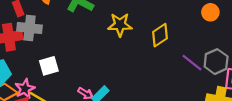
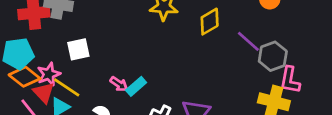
purple line: (192, 63) -> (248, 41), moved

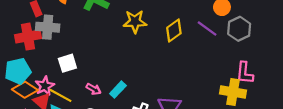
purple line: (248, 41) -> (207, 29), moved
gray hexagon: (273, 56) -> (239, 29), moved
pink arrow: (119, 84) -> (94, 89), moved

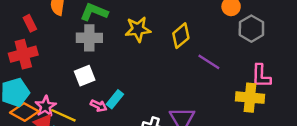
gray cross: (48, 27) -> (89, 38), moved
purple line: (207, 29) -> (209, 62), moved
white square: (67, 63) -> (85, 76), moved
cyan rectangle: (118, 90) -> (115, 99), moved

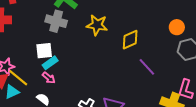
cyan rectangle: (115, 99) -> (50, 63), moved

